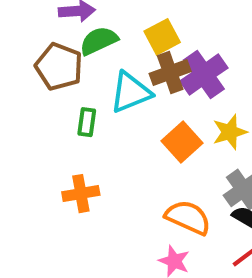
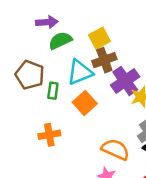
brown pentagon: (59, 67) -> (30, 75), moved
purple cross: (204, 74) -> (125, 81), moved
orange square: (182, 142) -> (85, 103), moved

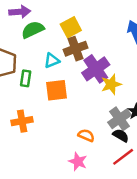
cyan triangle: (80, 72) -> (52, 61), size x0.6
orange square: (85, 103) -> (57, 90), turned 35
orange semicircle: (115, 149) -> (86, 135), size x0.6

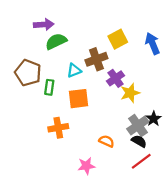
yellow square: (71, 27) -> (118, 39), moved
purple cross: (96, 69) -> (115, 78), size x0.7
orange cross: (22, 121) -> (58, 128), moved
pink star: (78, 162) -> (86, 166), moved, turned -30

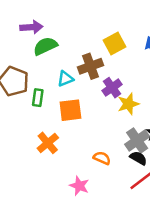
orange cross: (58, 128) -> (48, 143), turned -30
pink star: (86, 166) -> (79, 186), turned 30

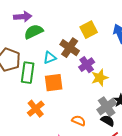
brown cross: (91, 66) -> (70, 48), turned -36
green rectangle: (38, 98) -> (28, 73), size x1.5

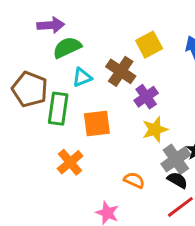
cyan triangle: (50, 58) -> (82, 77), moved
yellow star: (100, 78) -> (155, 129), moved

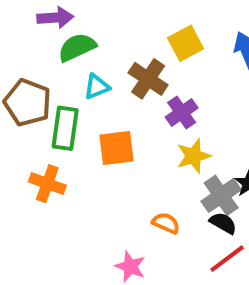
orange cross: (70, 162) -> (47, 184), moved, turned -30

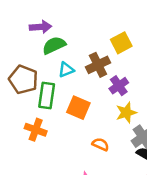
brown cross: (148, 79) -> (98, 65), turned 30
orange square: (116, 148) -> (78, 108), turned 30
orange semicircle: (166, 223) -> (100, 144), moved

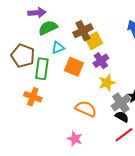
yellow square: (121, 43) -> (94, 41), moved
brown cross: (98, 65) -> (83, 31), moved
orange square: (78, 108) -> (74, 67), moved
orange semicircle: (100, 144) -> (86, 109), size x1.5

